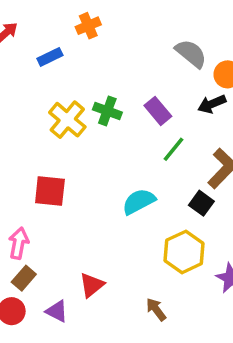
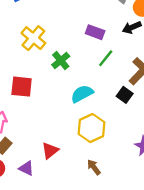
green cross: (107, 111) -> (61, 61), moved, turned 30
purple rectangle: (158, 111) -> (95, 32), turned -30
yellow hexagon: (184, 252) -> (91, 128), moved

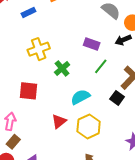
yellow cross: (33, 38) -> (39, 49), turned 30
red triangle: (50, 151) -> (59, 121), moved

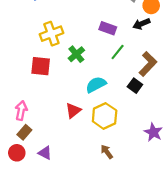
red square: (28, 91) -> (41, 66), moved

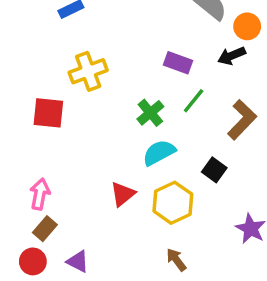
green cross: (76, 54) -> (150, 113), moved
red square: (41, 66) -> (48, 113), moved
black square: (135, 86) -> (214, 170), moved

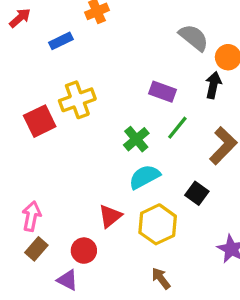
black arrow: (232, 56) -> (213, 85), turned 125
red square: (48, 113) -> (40, 121), moved, turned -32
red circle: (33, 261) -> (84, 251), moved

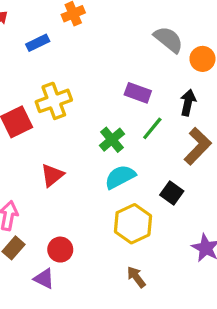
black arrow: (213, 85) -> (188, 103), moved
red triangle: (110, 216) -> (52, 175), moved

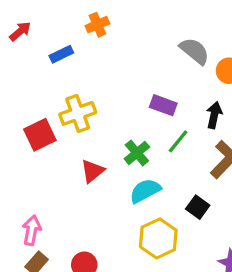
red triangle: (52, 175) -> (93, 171), moved

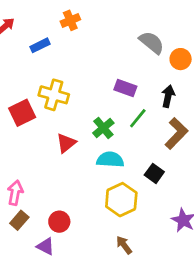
yellow cross: (78, 113) -> (54, 95), turned 36
cyan semicircle: (145, 191) -> (110, 160), turned 32

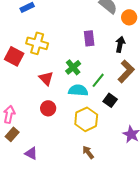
purple rectangle: (125, 88) -> (89, 38), turned 63
red square: (22, 113) -> (14, 56), turned -36
green line: (138, 118) -> (98, 80), moved
red triangle: (66, 143) -> (46, 78), turned -35
red circle: (59, 222) -> (48, 108), moved

